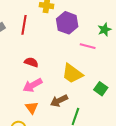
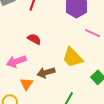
pink arrow: (33, 85) -> (16, 61), moved
brown arrow: (59, 101) -> (46, 72), moved

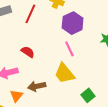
pink line: (92, 33) -> (69, 49), moved, turned 35

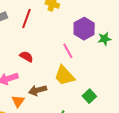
purple hexagon: (73, 23) -> (84, 29), moved

